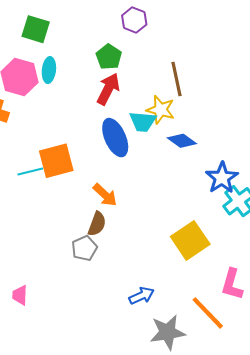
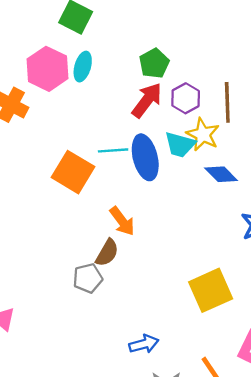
purple hexagon: (134, 20) -> (186, 98), moved
orange square: (56, 161) -> (73, 172), turned 36
cyan line: (30, 171) -> (113, 150), moved

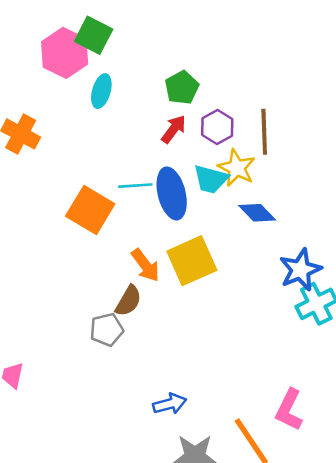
pink hexagon: (48, 69) -> (65, 53), moved
red arrow: (147, 100) -> (174, 129), size x0.7
yellow square: (211, 290) -> (192, 261), moved

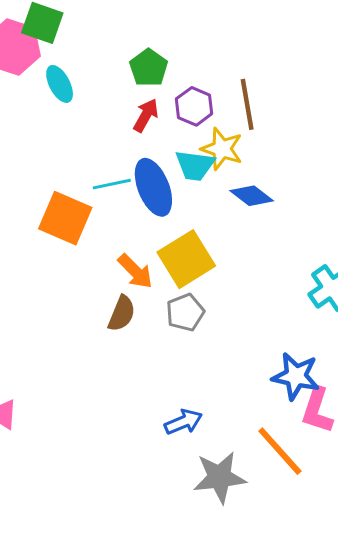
cyan ellipse: (101, 91) -> (60, 84), turned -36
blue star: (300, 270) -> (296, 376), moved, turned -30
gray pentagon: (107, 330) -> (185, 312), moved

